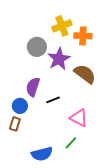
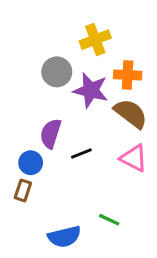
orange cross: (83, 36) -> (128, 75), moved
purple star: (59, 59) -> (91, 90), turned -30
pink triangle: (79, 118) -> (134, 158), moved
green line: (71, 143) -> (109, 220), turned 72

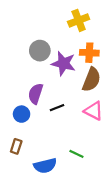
yellow cross: (95, 40) -> (79, 20), moved
brown semicircle: (131, 113) -> (91, 80), turned 75
brown rectangle: (23, 190) -> (16, 146), moved

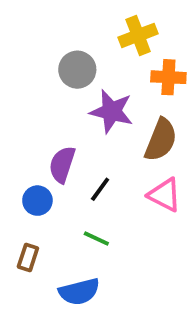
gray circle: (40, 51) -> (77, 70), moved
orange cross: (89, 53) -> (168, 77), moved
black line: (57, 108) -> (100, 189), turned -32
green line: (76, 154) -> (96, 239), moved

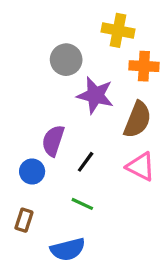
yellow cross: (138, 35) -> (118, 30), turned 32

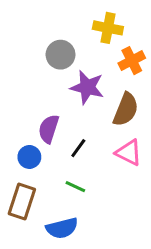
orange cross: (144, 66) -> (132, 61), turned -30
brown rectangle: (24, 220) -> (22, 201), size x1.6

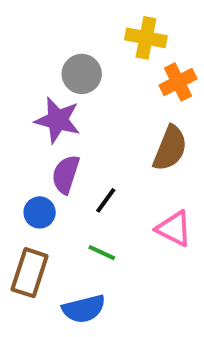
purple star: (87, 87) -> (58, 120), moved
pink triangle: (129, 153) -> (174, 229), moved

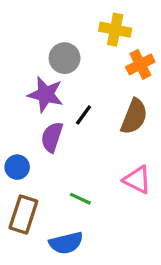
black line: (106, 200) -> (83, 115), moved
blue circle: (40, 212) -> (17, 167), moved

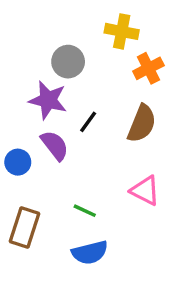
purple semicircle: (52, 137) -> (55, 145), turned 124
blue circle: (17, 167) -> (18, 162), moved
blue semicircle: (66, 243) -> (90, 253), moved

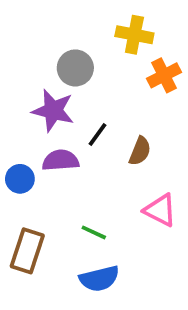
brown semicircle: (142, 124) -> (140, 151), moved, size x0.7
purple semicircle: (55, 145) -> (61, 160), turned -56

